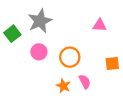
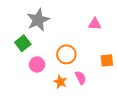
green square: (12, 34) -> (23, 43), moved
pink circle: (39, 52) -> (37, 65), moved

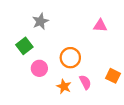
gray star: (38, 20) -> (40, 21), size x0.7
orange square: (107, 60) -> (113, 76), moved, turned 32

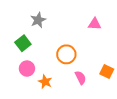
pink circle: (39, 68) -> (27, 69), moved
orange star: (64, 86) -> (45, 82), moved

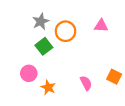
green square: (23, 43) -> (44, 46), moved
orange circle: (66, 54) -> (66, 31), moved

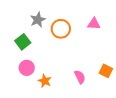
green square: (44, 46) -> (23, 42), moved

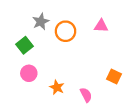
pink semicircle: (80, 77) -> (86, 95), moved
orange star: (45, 81) -> (57, 87), moved

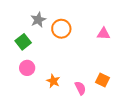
pink triangle: (101, 26) -> (104, 34), moved
orange square: (114, 77) -> (103, 80), moved

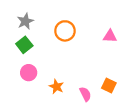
gray star: (38, 20) -> (25, 21), moved

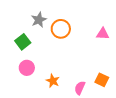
gray star: (25, 21) -> (39, 20), moved
pink semicircle: (85, 94) -> (80, 88), turned -128

